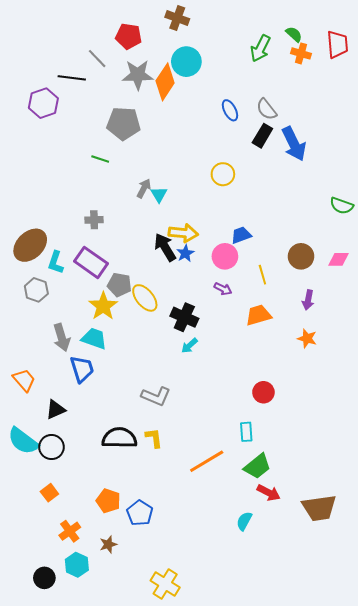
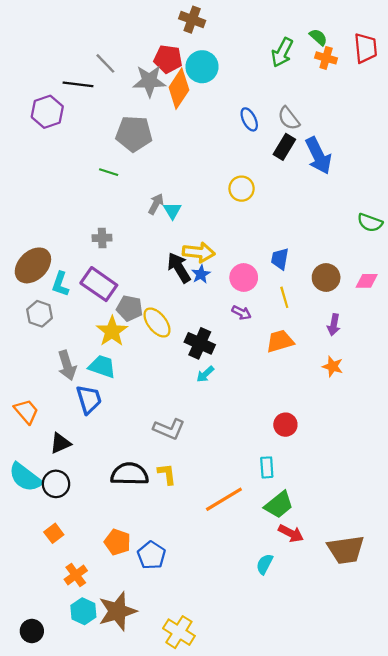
red pentagon: (129, 36) -> (168, 59), moved
blue trapezoid: (241, 235) -> (280, 259), moved, turned -60
brown star: (108, 544) -> (117, 611), moved, size x2.0
black circle: (44, 578) -> (32, 631), moved

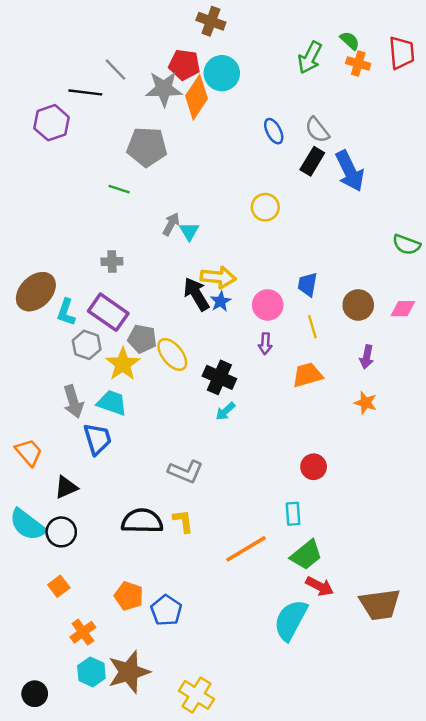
purple arrow: (242, 313) -> (265, 344), turned 66
gray hexagon: (40, 314) -> (87, 345), moved
cyan semicircle: (265, 564) -> (291, 620), size x1.8

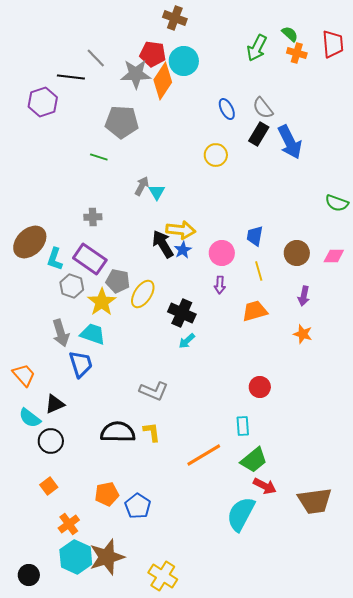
yellow circle: (265, 207) -> (216, 155), moved
yellow ellipse: (172, 354) -> (143, 294), turned 72
cyan semicircle: (27, 525) -> (30, 418), moved, size x0.7
orange pentagon: (129, 596) -> (107, 494), turned -30
cyan hexagon: (91, 672) -> (76, 557), size x1.4

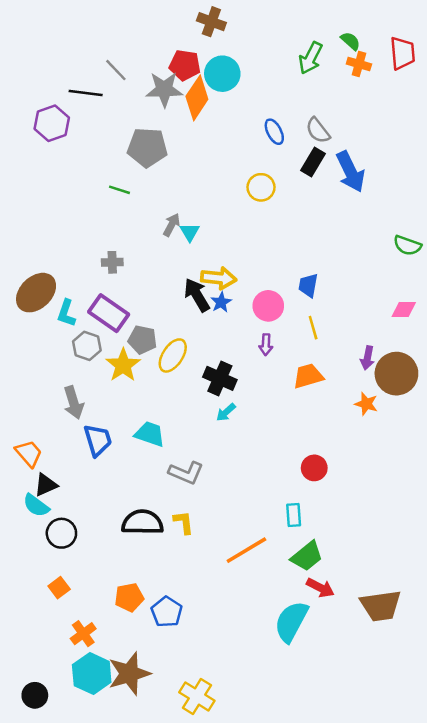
brown circle: (297, 253) -> (396, 374), moved, size x1.4
cyan trapezoid: (93, 334) -> (150, 434), moved
black triangle: (55, 404) -> (46, 485), moved

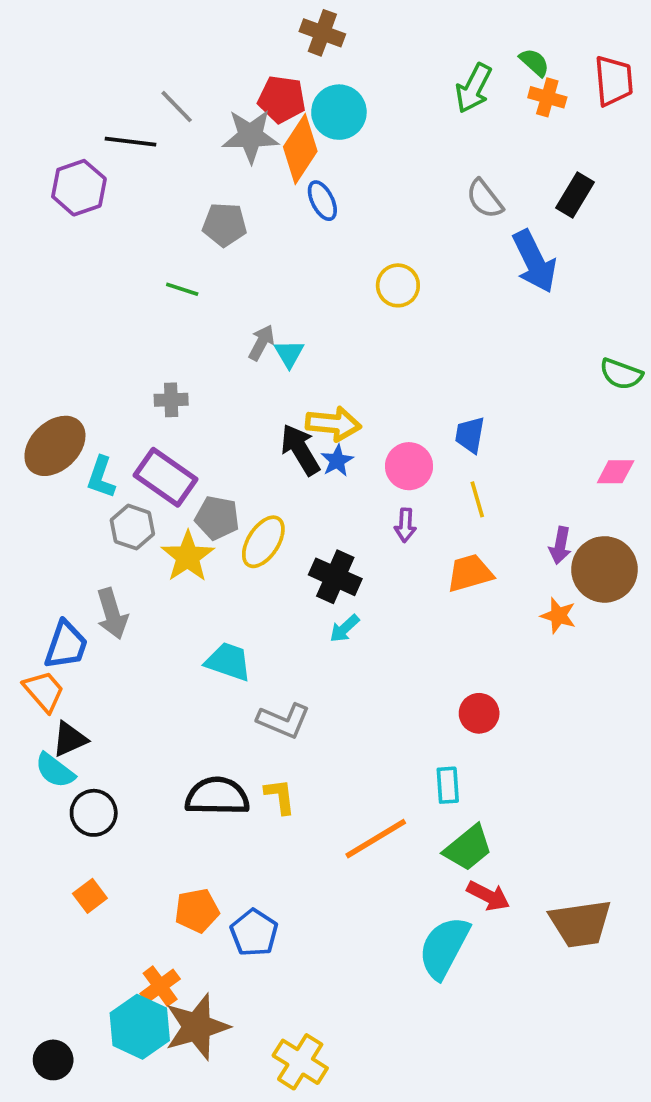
blue ellipse: (274, 132) -> (322, 201), moved
gray pentagon: (147, 147) -> (225, 225), size x0.7
black rectangle: (313, 162) -> (575, 195), moved
blue trapezoid: (98, 440) -> (66, 645), moved, turned 36
orange cross: (83, 634) -> (160, 986), moved

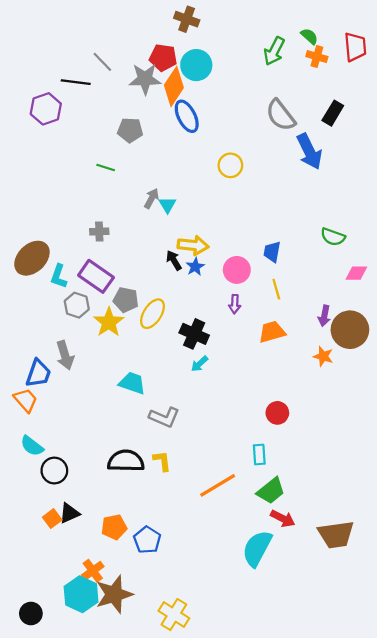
gray semicircle: (485, 199) -> (281, 115), size x1.4
blue ellipse: (322, 201) -> (187, 116), size x1.4
green semicircle: (621, 374) -> (333, 237), moved
black arrow: (300, 450) -> (174, 260), size x0.7
black triangle: (70, 739) -> (69, 513), moved

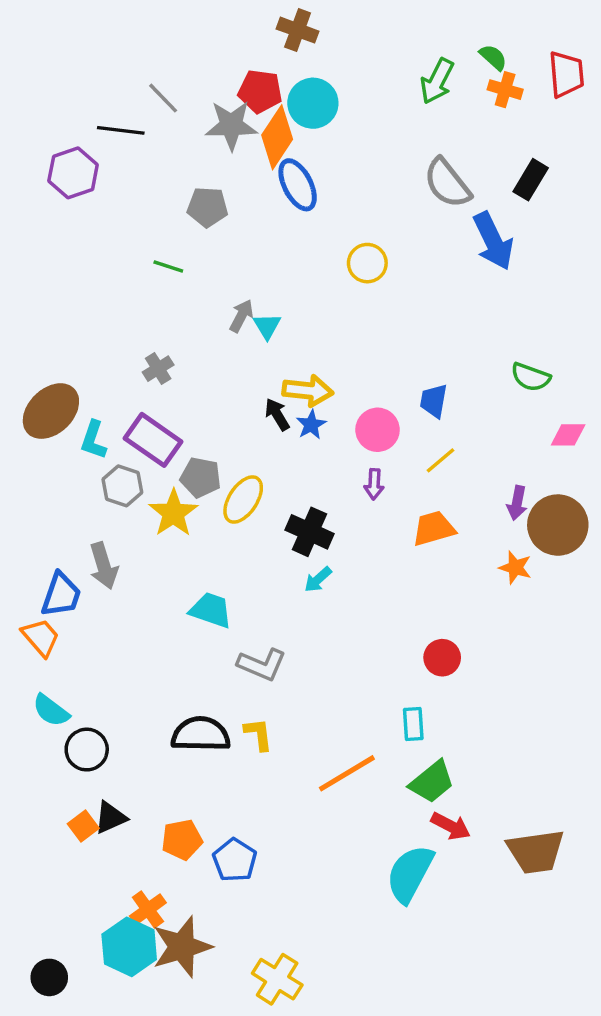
gray cross: (99, 232) -> (158, 369), turned -30
yellow line: (276, 289) -> (440, 460), turned 66

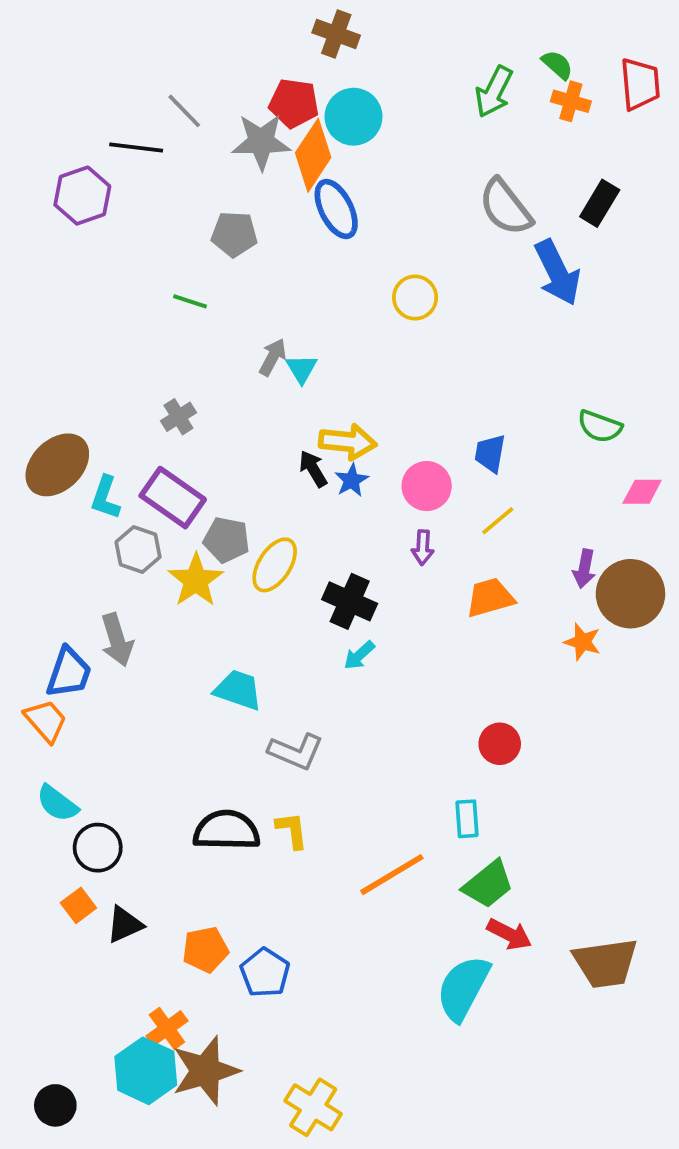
orange square: (83, 826) -> (78, 905), moved

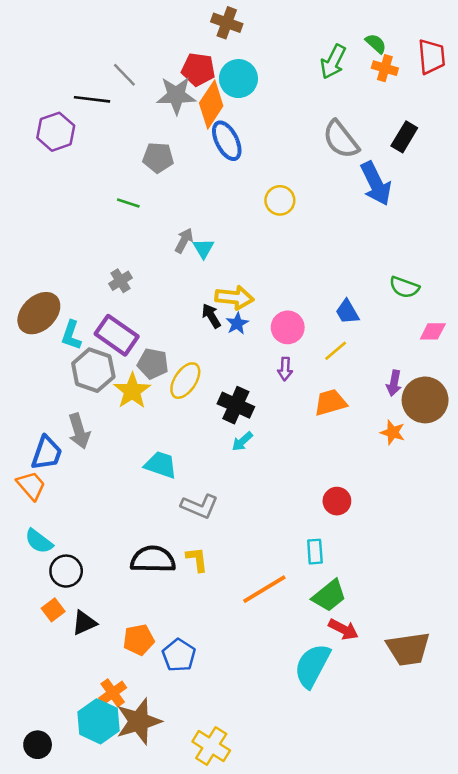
blue trapezoid: (490, 453) -> (347, 312), moved, turned -40
gray hexagon: (138, 549) -> (93, 370), size x1.4

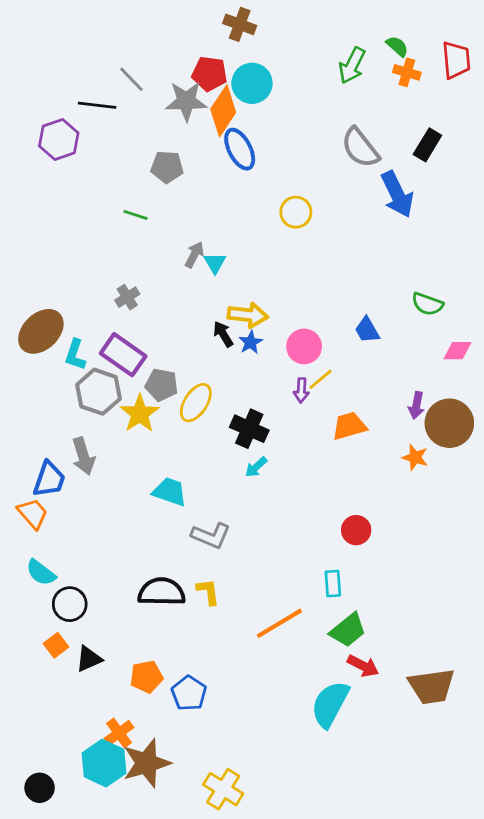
yellow line: (336, 351) -> (321, 379), moved

